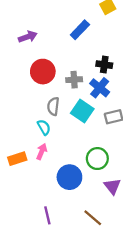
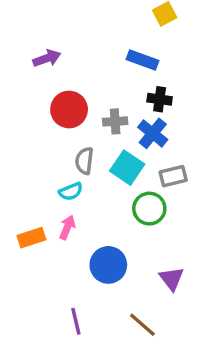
blue rectangle: (80, 30) -> (142, 60), moved, turned 66
cyan semicircle: (44, 127) -> (71, 191), turned 98
green circle: (97, 159) -> (149, 209), moved

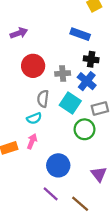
purple line: (76, 321) -> (51, 194), moved, turned -35

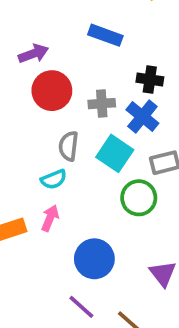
purple arrow: (19, 33) -> (33, 54), moved
blue rectangle: (80, 34) -> (105, 35), moved

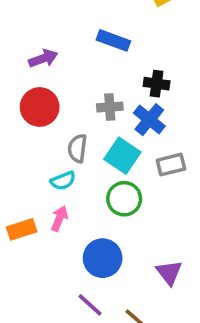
red circle: (52, 91) -> (40, 107), moved
green circle: (139, 198) -> (124, 199), moved

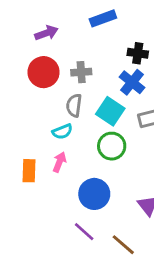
blue rectangle: (113, 40) -> (103, 18), turned -40
gray cross: (110, 107) -> (81, 72), moved
orange rectangle: (22, 229) -> (29, 171), turned -70

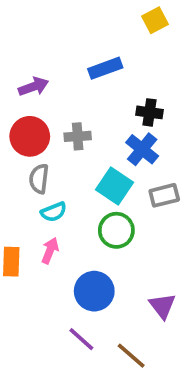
gray semicircle: (74, 105) -> (39, 179), moved

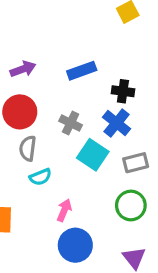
blue rectangle: (105, 68) -> (82, 71), moved
gray cross: (78, 136) -> (71, 123), moved, turned 30
green circle: (116, 230) -> (131, 206), moved
pink arrow: (50, 251) -> (64, 210), moved

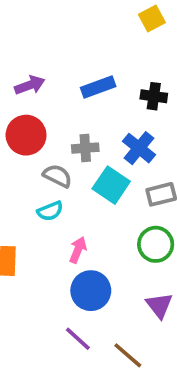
black cross: (123, 91) -> (154, 96), moved
gray cross: (71, 123) -> (85, 148), turned -30
gray semicircle: (28, 148) -> (57, 176), moved, turned 110

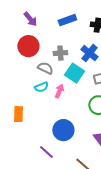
purple arrow: (30, 85) -> (30, 19), turned 70
pink arrow: (78, 250) -> (59, 91), moved
purple line: (78, 339) -> (46, 152), moved

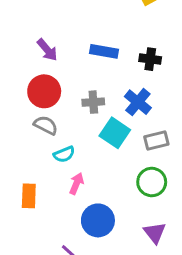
blue rectangle: (67, 20) -> (104, 51), turned 30
gray semicircle: (45, 68) -> (46, 125), moved
pink arrow: (59, 91) -> (76, 184), moved

